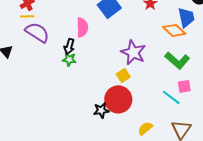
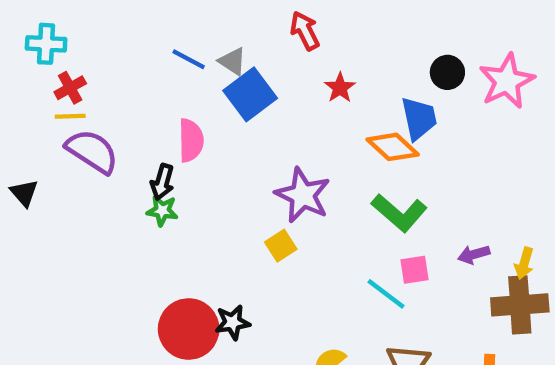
red circle: (118, 99) -> (189, 329), moved

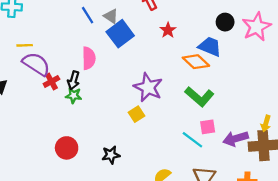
blue line: (189, 59) -> (88, 15), turned 30
red cross: (70, 88) -> (51, 81), moved
blue trapezoid: (419, 118) -> (210, 47), turned -55
purple arrow: (474, 254) -> (236, 139), moved, size x1.5
red circle: (189, 329) -> (67, 148), moved, size x0.7

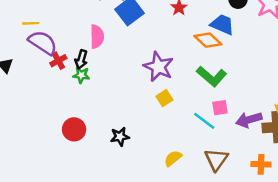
yellow square: (136, 114) -> (164, 98), moved

